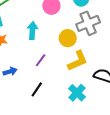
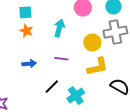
purple line: (41, 60) -> (61, 59), turned 48
cyan cross: (77, 93) -> (76, 96), moved

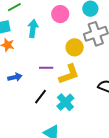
cyan arrow: (59, 28) -> (33, 28), moved
yellow L-shape: (98, 67) -> (69, 74), moved

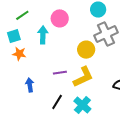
pink circle: (60, 14) -> (60, 18), moved
blue arrow: (15, 77) -> (30, 85), turned -80

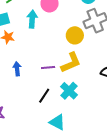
purple line: (60, 73) -> (48, 68), moved
black line: (57, 102) -> (44, 96), moved

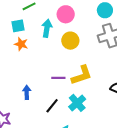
yellow circle: (75, 35) -> (70, 41), moved
blue arrow: (17, 69) -> (27, 92), moved

